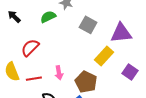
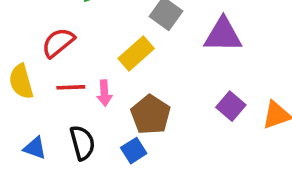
yellow rectangle: (104, 56) -> (136, 54), moved
red line: (34, 79) -> (71, 87), moved

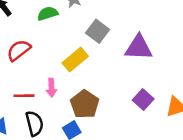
red line: (71, 87) -> (24, 96), moved

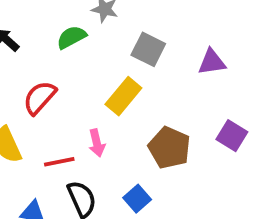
purple triangle: (139, 48) -> (212, 62), size x0.7
brown pentagon: (85, 104) -> (169, 148), moved

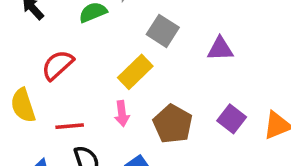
pink arrow: (97, 143) -> (122, 114), moved

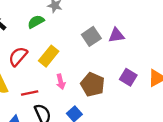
gray square: (163, 31) -> (91, 36), moved, turned 30
yellow rectangle: (135, 72) -> (49, 56), moved

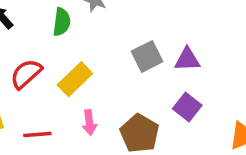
green semicircle: (36, 22) -> (62, 22), turned 119
purple square: (128, 77) -> (187, 107), moved

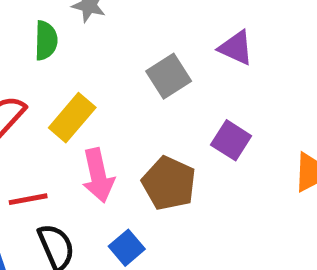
purple triangle: (187, 59) -> (236, 48), moved, turned 32
pink arrow: (89, 123) -> (98, 175), size x1.5

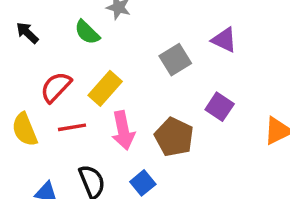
green semicircle: (46, 40) -> (87, 32), turned 132
red line: (28, 199) -> (72, 127), moved

